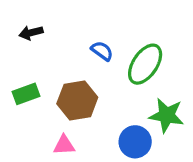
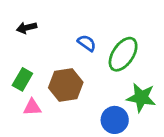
green rectangle: (26, 94) -> (22, 79), turned -40
pink triangle: (64, 145) -> (32, 107), moved

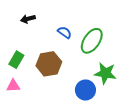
black arrow: (27, 28) -> (28, 19), moved
pink triangle: (32, 107) -> (13, 86), moved

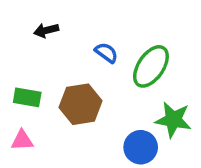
green rectangle: (16, 60) -> (27, 97), turned 70

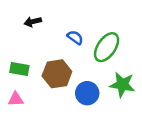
blue circle: (141, 147) -> (87, 93), moved

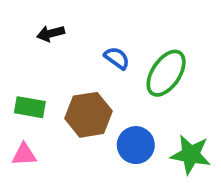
green star: (122, 85) -> (191, 155), moved

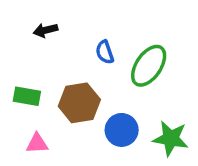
blue semicircle: (117, 58) -> (105, 52), turned -145
pink triangle: (24, 155) -> (37, 143), moved

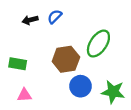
blue semicircle: (105, 52) -> (55, 17), moved, turned 64
brown hexagon: (79, 103) -> (66, 59), moved

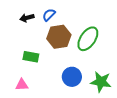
brown hexagon: (66, 59) -> (59, 37), moved
green rectangle: (18, 64) -> (31, 57), moved

